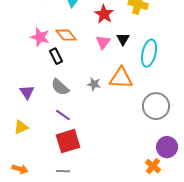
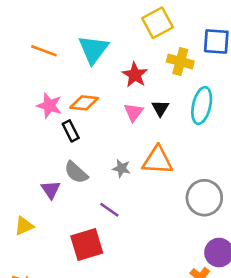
orange diamond: (66, 35) -> (84, 103), turned -45
cyan ellipse: (149, 53) -> (202, 106), moved
purple triangle: (27, 92) -> (51, 190), moved
purple line: (63, 115) -> (109, 210), moved

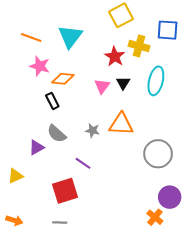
red star: (135, 75) -> (115, 57), moved
pink star: (49, 106) -> (40, 66), moved
purple triangle: (51, 190) -> (36, 147), turned 35

